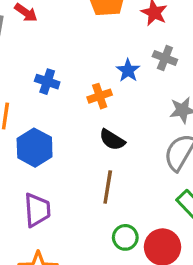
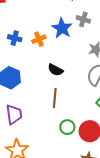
blue star: (128, 70) -> (62, 28), size x1.5
orange cross: (100, 96) -> (39, 39), moved

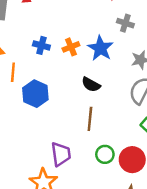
blue star: (62, 28) -> (100, 48), moved
purple trapezoid: (14, 115) -> (61, 154), moved

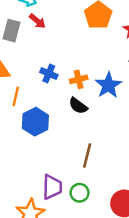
black semicircle: (91, 84) -> (78, 106), moved
green circle: (105, 154) -> (80, 193), moved

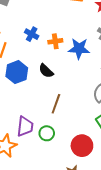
blue star: (108, 85) -> (79, 49), turned 30
black semicircle: (78, 106) -> (46, 71), moved

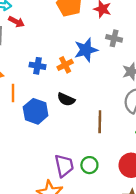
blue star: (79, 49) -> (86, 50), moved
brown line: (56, 104) -> (100, 122), moved

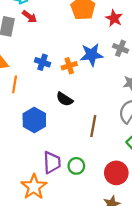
blue hexagon: (36, 111) -> (34, 120), moved

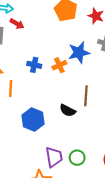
black semicircle: (65, 99) -> (68, 110), moved
brown line: (93, 126) -> (86, 96), moved

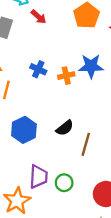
red arrow: (17, 24) -> (39, 17), moved
brown line: (86, 96) -> (86, 144), moved
black semicircle: (68, 110) -> (65, 128), turned -77

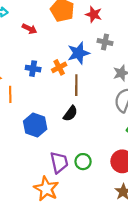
red arrow: (39, 17) -> (29, 29), moved
brown line: (86, 144) -> (76, 85), moved

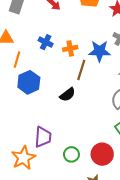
blue star: (78, 53) -> (100, 51), moved
blue hexagon: (35, 125) -> (29, 82), moved
green circle: (83, 162) -> (71, 154), moved

